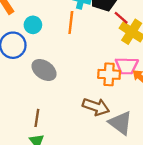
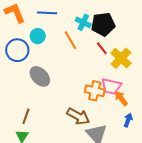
red line: (121, 18) -> (102, 48), moved
orange line: (71, 23) -> (70, 40), turned -48

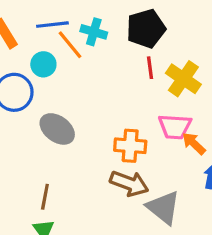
cyan cross: (83, 22) -> (94, 32), moved
orange line: (70, 40) -> (70, 45), moved
red line: (102, 48) -> (150, 68), turned 40
orange cross: (95, 91) -> (130, 146), moved

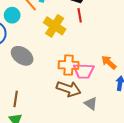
yellow cross: (183, 79) -> (55, 26), moved
pink trapezoid: (175, 127) -> (84, 71), moved
gray triangle: (163, 208) -> (91, 104), size x0.6

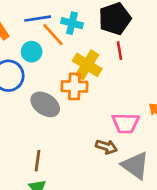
orange cross: (69, 65) -> (74, 86), moved
brown arrow: (69, 89) -> (106, 147), size x0.7
gray triangle: (91, 104) -> (135, 165), size x1.6

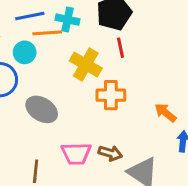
orange line: (53, 35) -> (47, 33), turned -50
orange cross: (74, 86) -> (111, 95), moved
pink trapezoid: (126, 123) -> (76, 154), moved

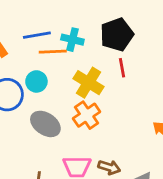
cyan circle: (25, 52) -> (36, 81), moved
orange cross: (111, 95) -> (87, 115), moved, turned -36

